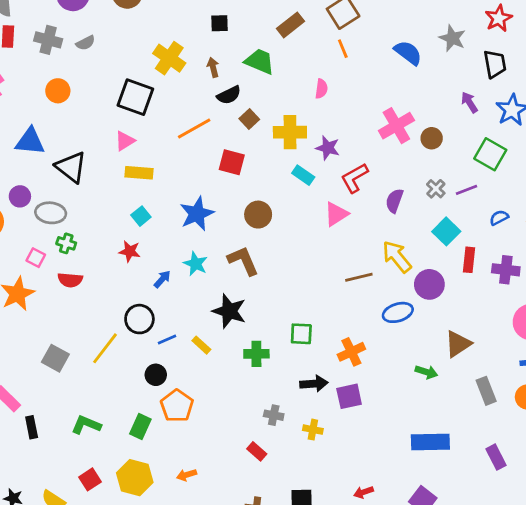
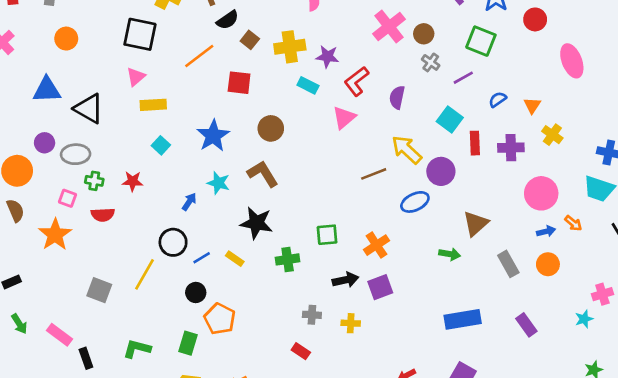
gray cross: (436, 189) -> (431, 62), moved
red star: (130, 251) -> (133, 181), moved

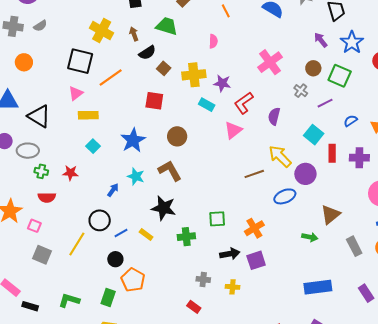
brown circle: (424, 34) -> (313, 68), moved
orange line: (199, 56) -> (111, 78), moved
pink square: (68, 198) -> (34, 226), moved
black rectangle: (86, 358) -> (30, 306), turned -56

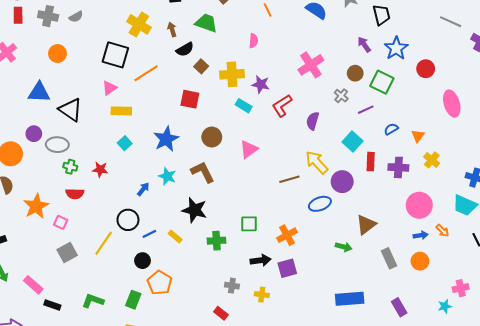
pink triangle: (233, 130) -> (249, 149), moved
gray square: (42, 255) -> (67, 253), turned 36

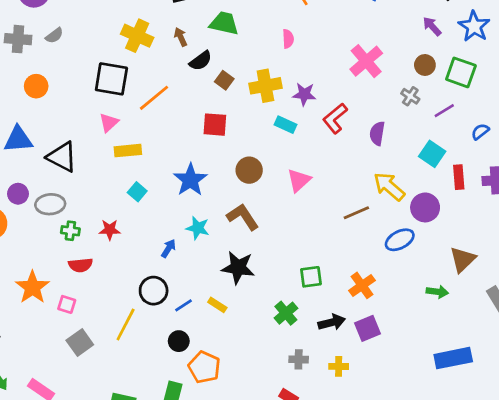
green cross: (216, 241) -> (286, 313), moved, turned -30

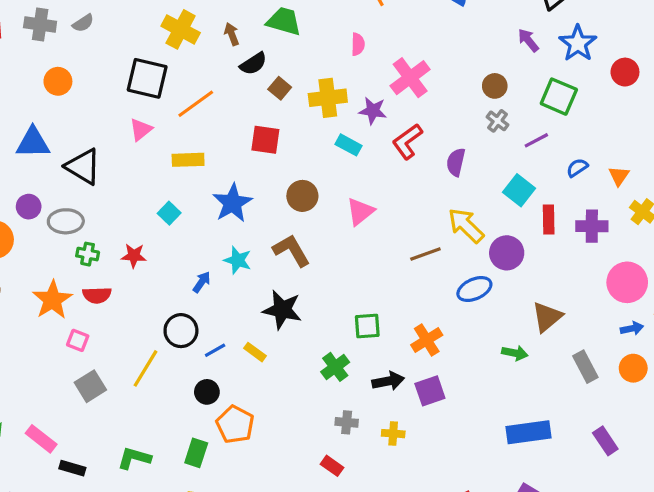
pink cross: (366, 61) -> (410, 78), moved
brown circle: (425, 65) -> (495, 86), moved
yellow rectangle: (128, 151) -> (188, 160), moved
orange star: (32, 287) -> (52, 300), moved

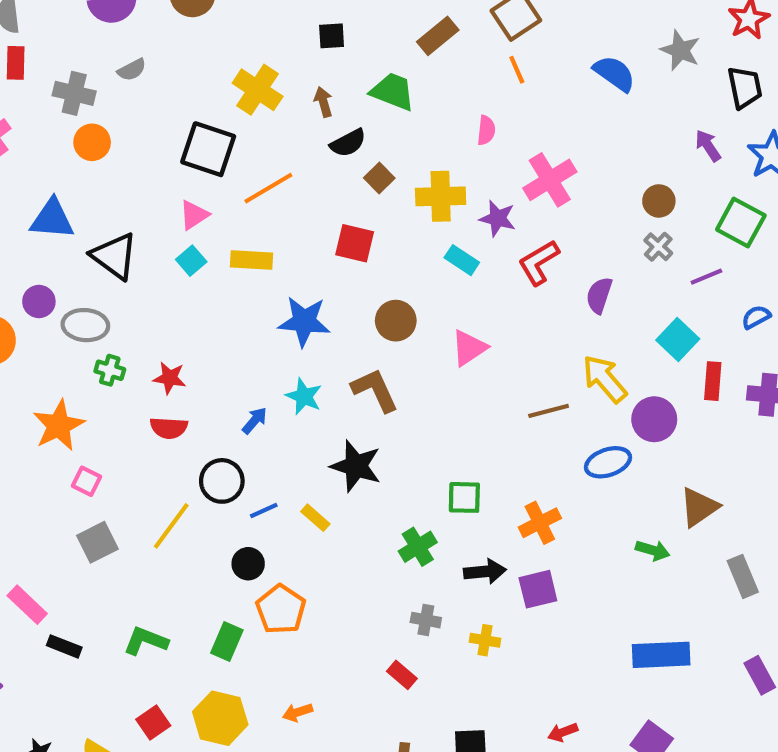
gray cross: (40, 25) -> (74, 93), moved
blue star: (233, 203) -> (304, 321), turned 30
cyan square: (169, 213) -> (191, 261), moved
red semicircle: (97, 295) -> (169, 428), moved

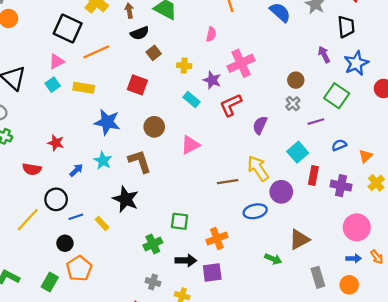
yellow cross: (441, 196) -> (184, 66), size x0.6
red star: (170, 378) -> (56, 143), moved

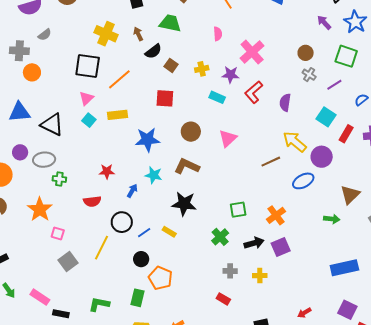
brown L-shape: (140, 161) -> (187, 166), turned -30
red rectangle: (313, 175) -> (346, 134), turned 36

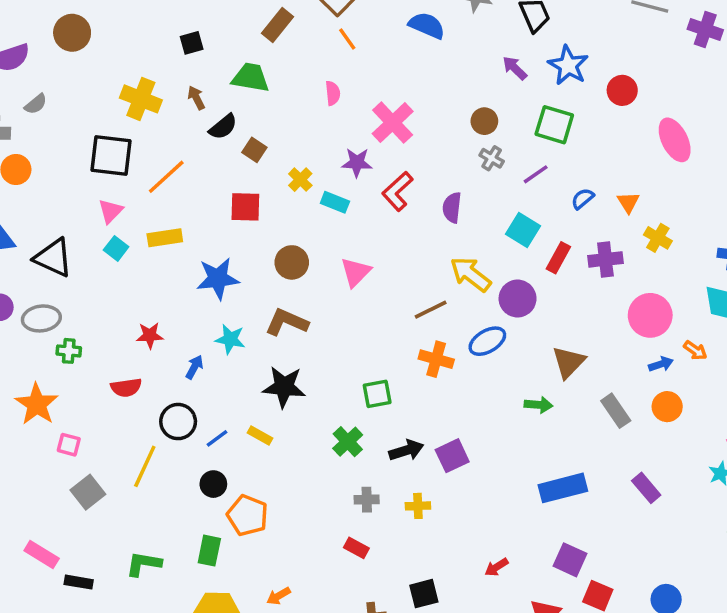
yellow cross: (202, 69) -> (300, 180), moved, turned -32
orange cross: (276, 215) -> (436, 359), moved, turned -36

